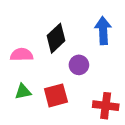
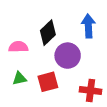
purple circle: (79, 65) -> (68, 56), size x1.5

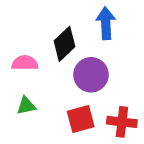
blue arrow: (88, 26) -> (106, 23), moved
red square: (48, 82) -> (81, 119), moved

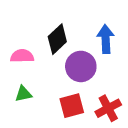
blue arrow: (106, 23) -> (106, 39), moved
red cross: (122, 122) -> (108, 108), turned -35

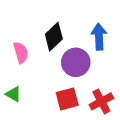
pink semicircle: (22, 56) -> (21, 53), turned 75
green triangle: (23, 94) -> (13, 94), moved, turned 42

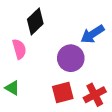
black diamond: (54, 37) -> (35, 22), moved
blue arrow: (99, 37) -> (93, 34), turned -120

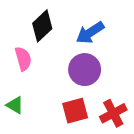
blue arrow: (93, 34) -> (90, 33), moved

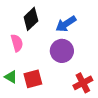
red square: (75, 111) -> (33, 79), moved

